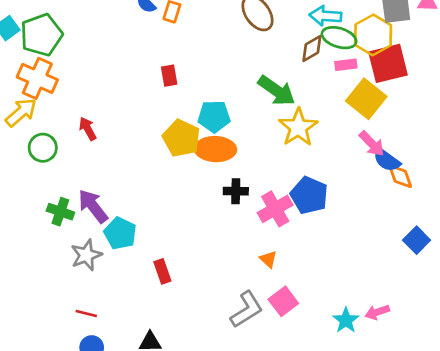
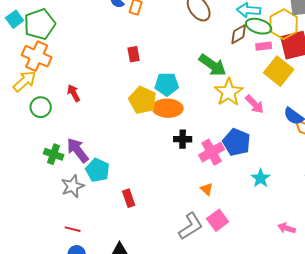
pink arrow: (372, 144) -> (255, 104), moved
pink arrow: (377, 312) -> (287, 228), turned 36
cyan star: (346, 320) -> (261, 178), moved

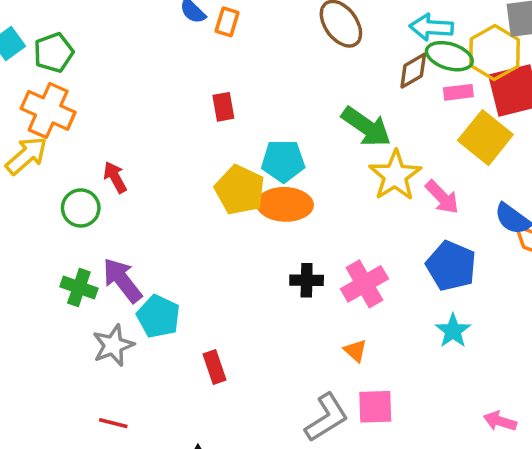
green pentagon: (40, 24) -> (54, 53), size x0.7
green circle: (41, 107) -> (81, 208), moved
black cross: (183, 139) -> (307, 280), moved
blue pentagon: (237, 142) -> (451, 266), moved
pink square: (218, 220) -> (375, 407), turned 35

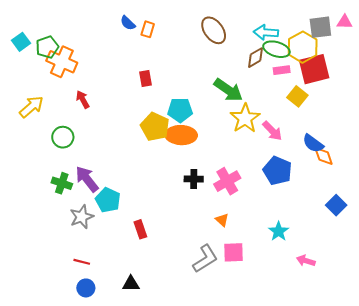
orange cross: (48, 110) -> (62, 62), moved
yellow square: (485, 138) -> (297, 96), size x0.7
red arrow: (115, 177) -> (83, 99), moved
cyan star: (453, 331) -> (279, 231), moved

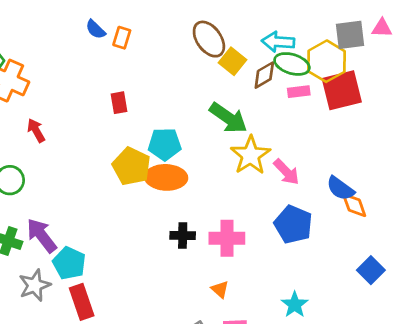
yellow square: (297, 96) -> (232, 61), moved
pink cross: (227, 181) -> (227, 238), turned 30
red rectangle: (140, 229) -> (82, 302), moved, size x1.4

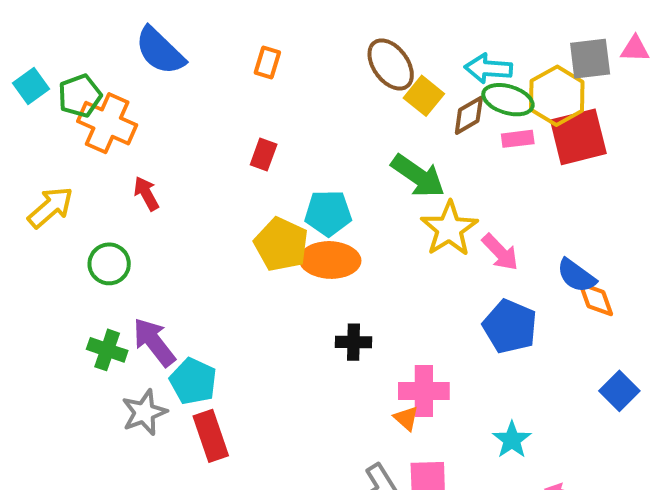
blue semicircle: (96, 29) -> (160, 51), moved, size x1.8
red rectangle: (119, 103) -> (264, 154), turned 30
pink cross: (227, 238) -> (424, 391), moved

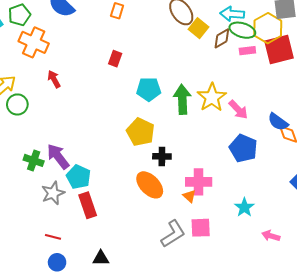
green pentagon: (80, 96) -> (19, 15), moved
green arrow: (418, 176) -> (182, 99), moved, turned -128
yellow pentagon: (281, 244) -> (141, 132), moved
orange ellipse: (330, 260) -> (150, 185), moved, turned 44
green circle: (109, 264) -> (17, 104), moved

